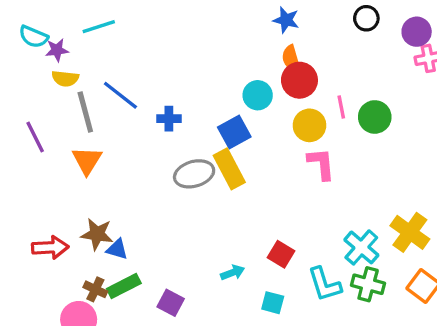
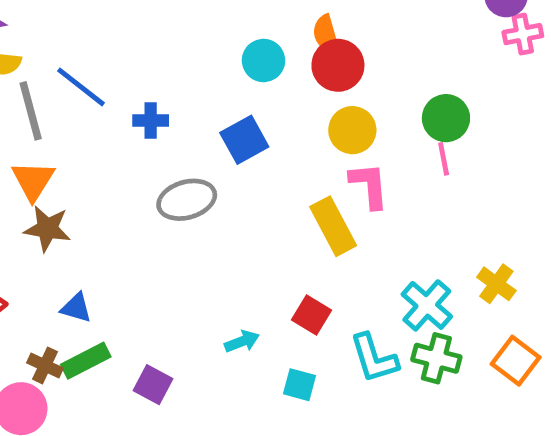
cyan circle: (258, 95) -> (263, 60), moved
pink line: (341, 107) -> (444, 159), moved
yellow rectangle: (229, 169) -> (333, 226), moved
yellow cross: (410, 232) -> (496, 284), size x0.7
brown star: (97, 234) -> (47, 229), moved

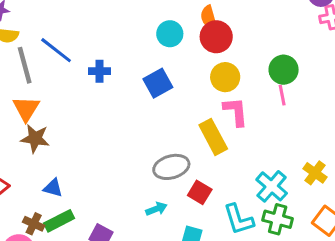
gray ellipse: (187, 200) -> (171, 167), moved

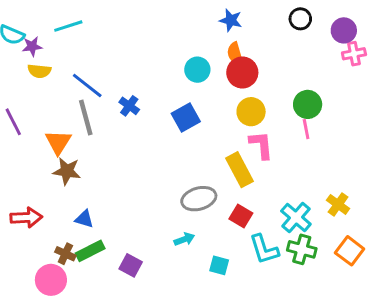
gray line: (25, 65) -> (86, 117), moved
blue cross: (99, 71) -> (129, 106), turned 36
red square: (200, 192) -> (241, 216), moved

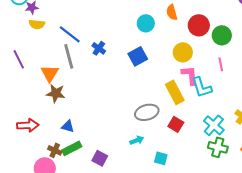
red circle: (242, 73) -> (199, 25), moved
green circle: (308, 104) -> (222, 35), moved
cyan L-shape: (264, 249) -> (202, 87), moved

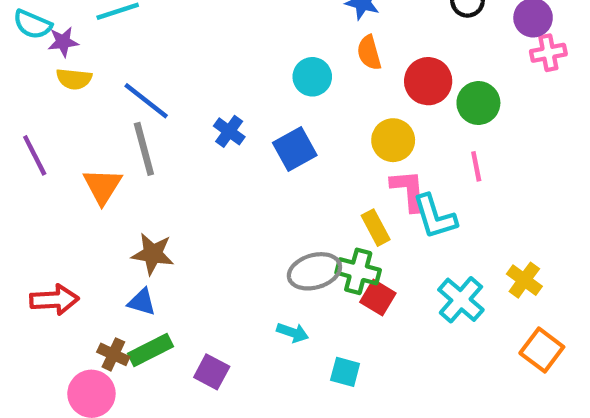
blue cross: (99, 48) -> (229, 131), moved
yellow rectangle: (175, 92) -> (376, 228), size x0.7
brown star: (56, 93) -> (153, 254), moved
cyan arrow: (137, 140) -> (293, 333), turned 40
green cross: (218, 147) -> (358, 271), moved

